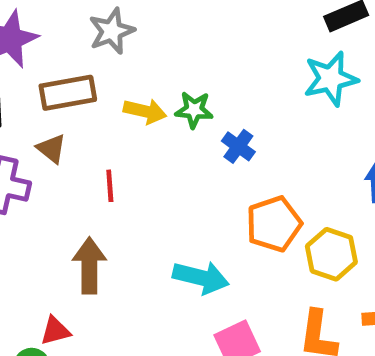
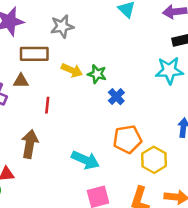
brown triangle: (51, 149) -> (21, 81), turned -49

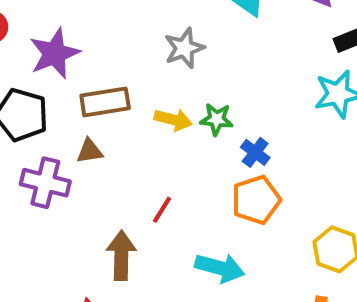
gray star: (62, 26) -> (184, 48), moved
red line: (47, 105) -> (162, 210), moved, turned 35
orange pentagon: (127, 139) -> (256, 200), moved

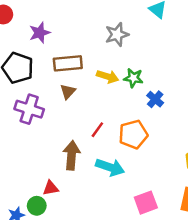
purple star: (54, 53) -> (40, 33), size x0.7
brown triangle: (90, 151) -> (68, 92), moved, turned -42
orange pentagon: (256, 200) -> (133, 134), moved
cyan arrow: (220, 268) -> (110, 167), moved

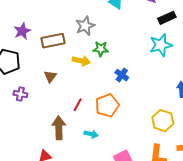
brown rectangle: (68, 63) -> (53, 41), moved
green star: (133, 78) -> (101, 49), moved
purple cross: (29, 109) -> (20, 94), size x0.6
cyan arrow: (110, 167) -> (91, 134), size x0.6

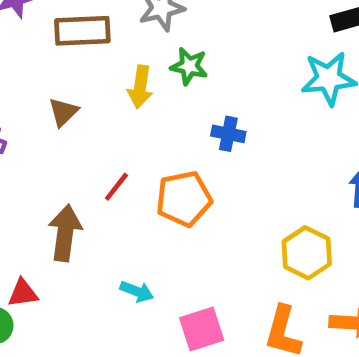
yellow arrow: (81, 61) -> (140, 87), turned 78
blue cross: (122, 75) -> (228, 134), turned -32
cyan arrow: (91, 134) -> (137, 291), moved

